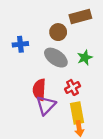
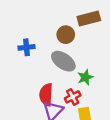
green star: (85, 58) -> (85, 77), moved
red cross: (73, 87) -> (73, 97), moved

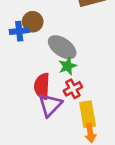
brown circle: (66, 35) -> (33, 22), moved
green star: (85, 77) -> (68, 66), moved

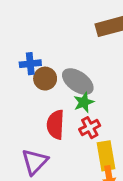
brown circle: (33, 22) -> (45, 79), moved
purple triangle: (50, 105) -> (35, 162), moved

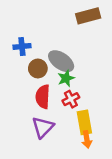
brown circle: (45, 79) -> (38, 68), moved
purple triangle: (35, 162) -> (43, 127), moved

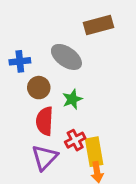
gray ellipse: (61, 61) -> (66, 57), moved
red cross: (71, 99) -> (75, 140), moved

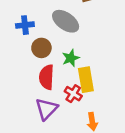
red cross: (75, 140) -> (73, 94), turned -30
yellow rectangle: (94, 152) -> (86, 80), moved

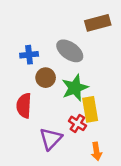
green star: (71, 58) -> (75, 88), size x1.5
red semicircle: (47, 77) -> (24, 106), moved

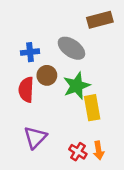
red semicircle: (24, 106) -> (26, 90), moved
red cross: (77, 123) -> (78, 152), moved
purple triangle: (51, 139) -> (35, 137), moved

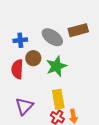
brown rectangle: (100, 20) -> (78, 30), moved
yellow rectangle: (92, 108) -> (58, 99), moved

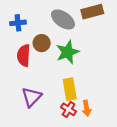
blue cross: (20, 40) -> (18, 23), moved

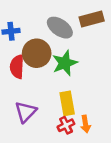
brown circle: (42, 43) -> (37, 53), size x1.5
red cross: (69, 109) -> (66, 125), turned 32

